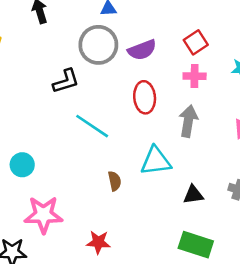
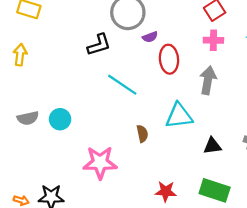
purple semicircle: (142, 50) -> (150, 37), moved, size x0.6
pink star: (43, 215) -> (100, 163), moved
red star: (98, 242) -> (166, 191), moved

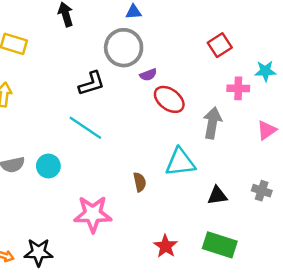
pink cross: (213, 40) -> (238, 88), moved
red ellipse: (169, 59) -> (169, 99), turned -48
cyan line: (122, 85) -> (85, 128), moved
red star: (166, 191) -> (166, 246), turned 30

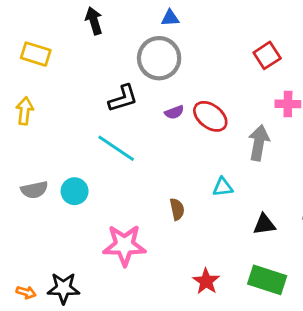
purple semicircle: (148, 75) -> (174, 112), moved
cyan triangle: (180, 162) -> (223, 187), size x0.6

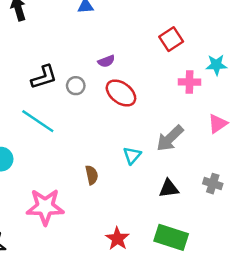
gray circle: (159, 58) -> (76, 86), moved, size x0.5
purple semicircle: (174, 112) -> (106, 61), moved
gray arrow: (259, 143) -> (170, 138), moved, turned -144
cyan triangle: (223, 187) -> (132, 155), turned -42

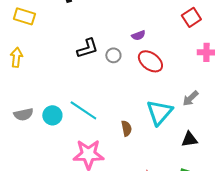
cyan line: (38, 121) -> (83, 110), moved
gray arrow: (170, 138) -> (190, 98), size x0.7
cyan triangle: (132, 155) -> (159, 112), size x1.8

